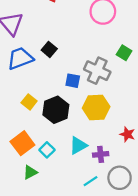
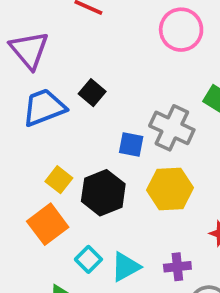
orange square: (22, 143) -> (48, 224), moved
cyan triangle: (78, 145) -> (126, 267), moved

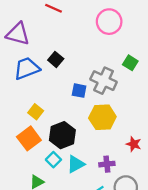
purple triangle: (29, 50) -> (18, 34), turned -35
black hexagon: (103, 193) -> (62, 135), moved

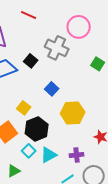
gray cross: (104, 81) -> (57, 48), moved
blue square: (79, 91) -> (52, 89), turned 32
yellow square: (36, 112) -> (24, 108), moved

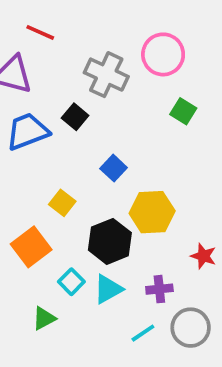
red line: (29, 15) -> (40, 32), moved
gray cross: (57, 48) -> (106, 75), moved
green square: (98, 64) -> (183, 111), moved
black hexagon: (37, 129) -> (110, 241), moved

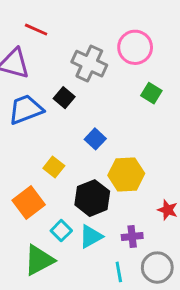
green triangle: (44, 318) -> (39, 260), size x1.6
cyan line: (143, 333) -> (119, 272), turned -66

